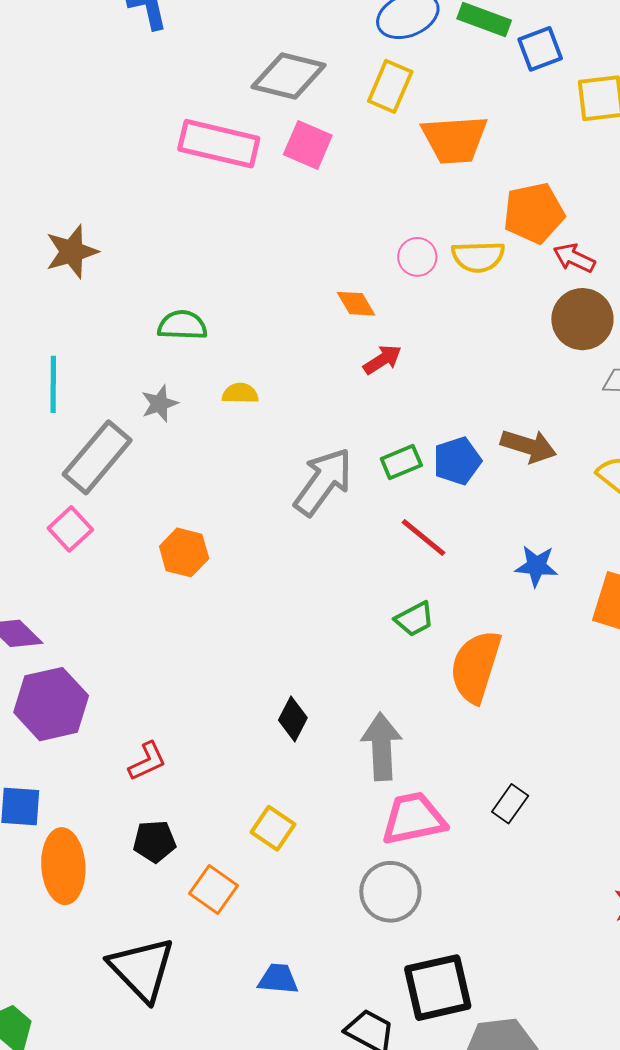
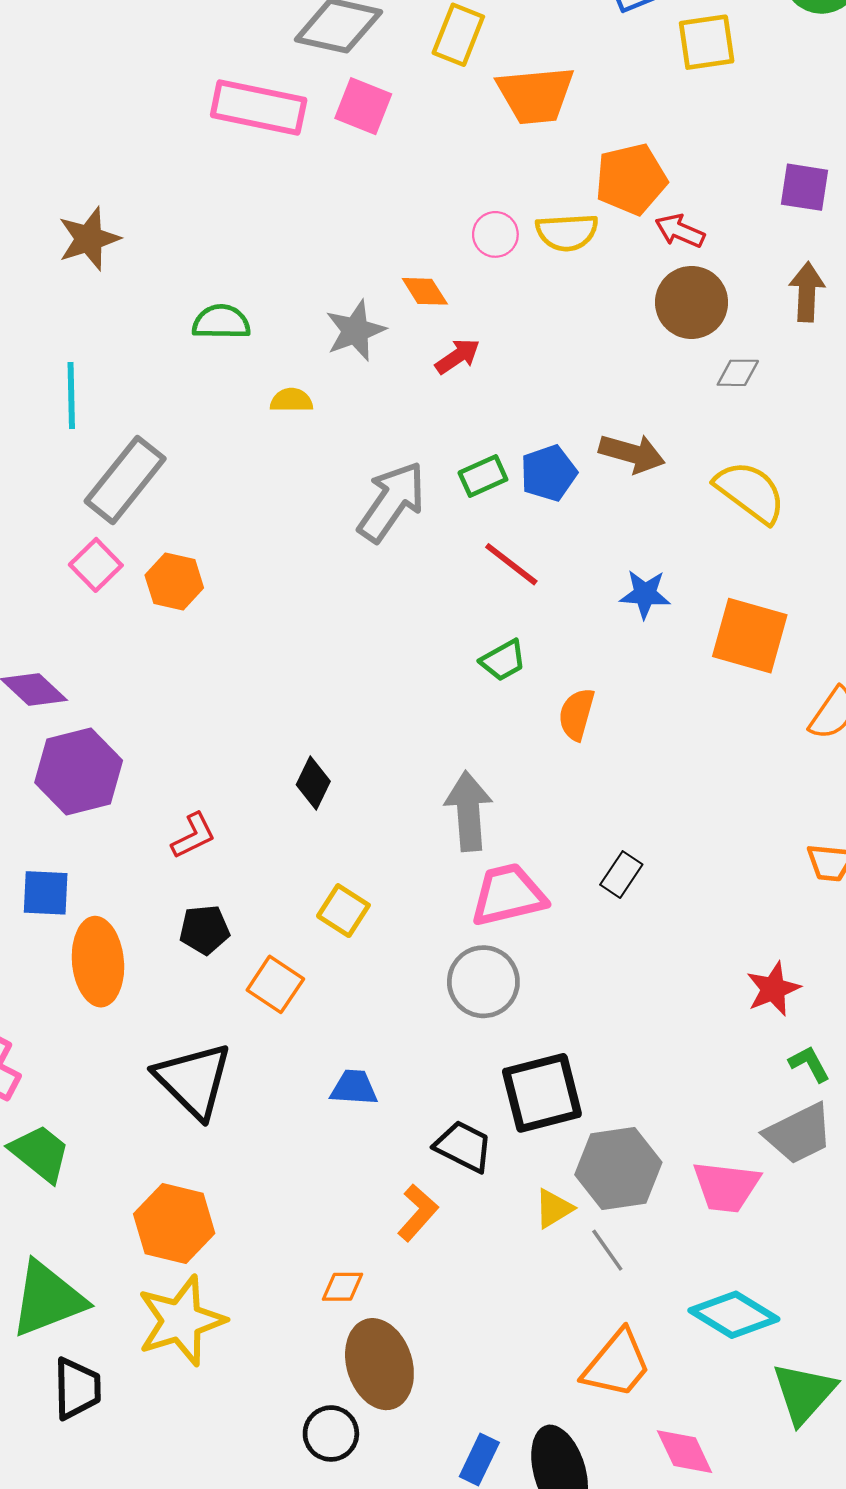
gray star: (160, 404) -> (355, 331), moved, size x1.4
orange hexagon: (184, 552) -> (174, 581), moved
orange semicircle: (476, 666) -> (577, 714), size x0.6
black diamond: (293, 719) -> (313, 783), moved

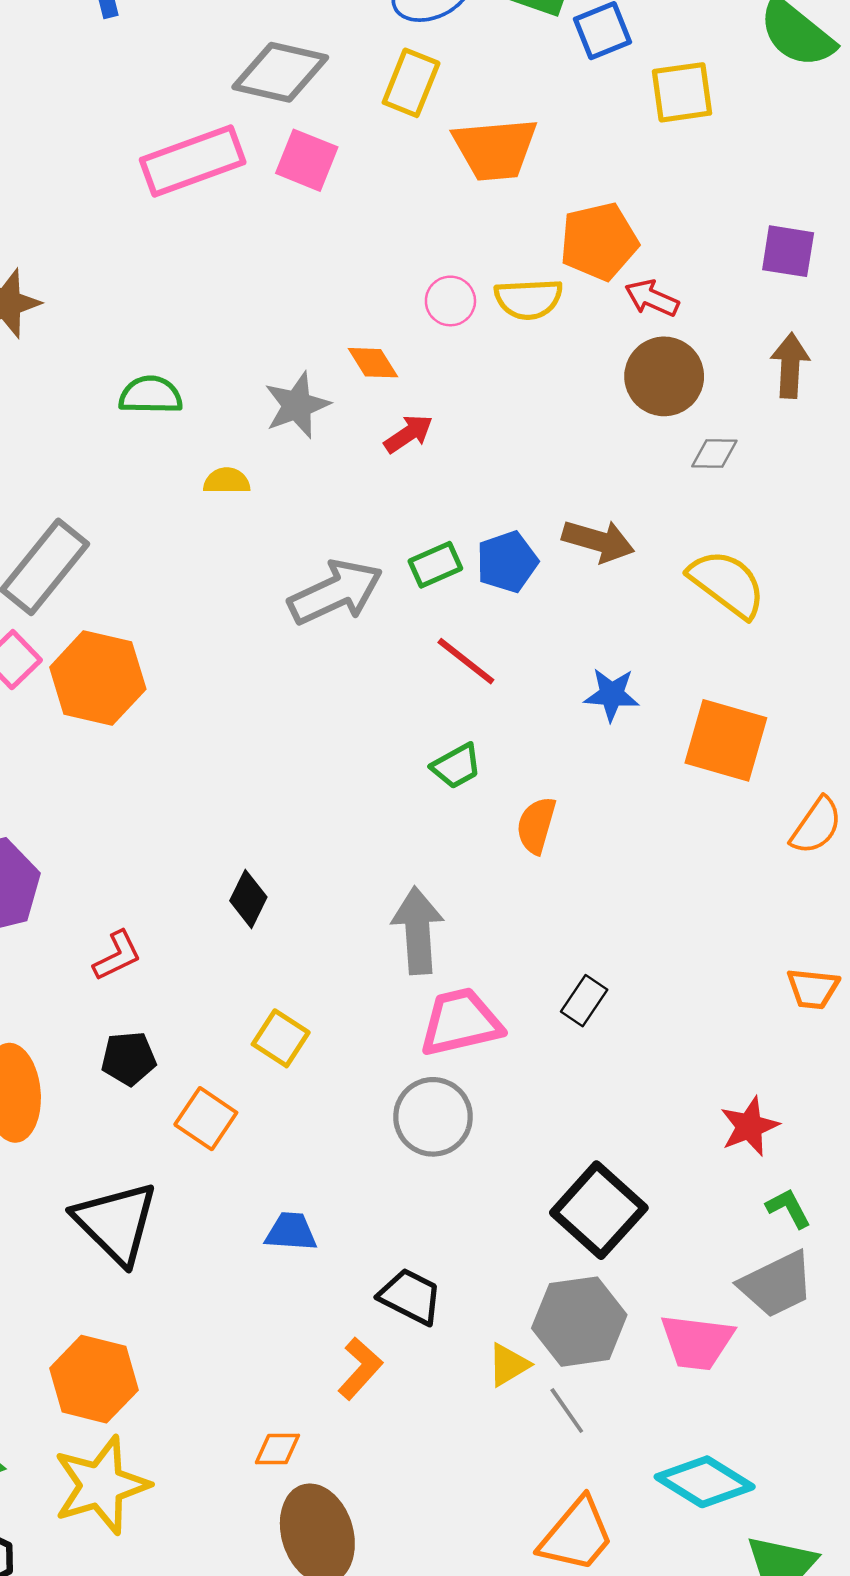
pink rectangle: (259, 107) -> (193, 161), turned -32
gray arrow: (392, 502) -> (336, 592), turned 30
orange hexagon: (174, 581) -> (98, 678), size x1.5
black square: (542, 1093) -> (599, 1210), moved, turned -34

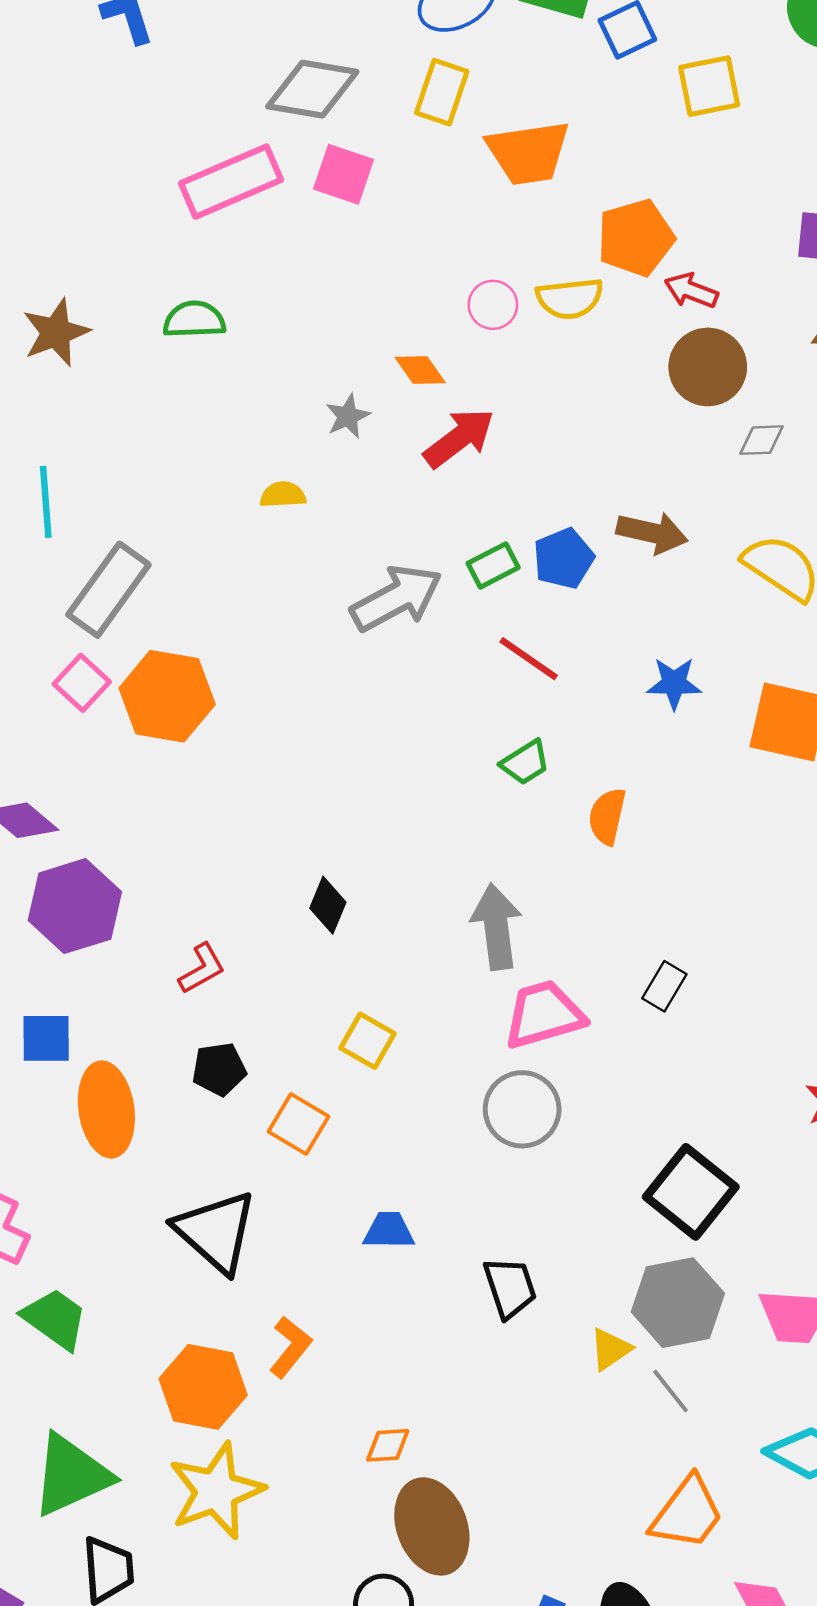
green semicircle: (151, 395) -> (194, 320), moved
gray star: (297, 405) -> (348, 416), size x0.7
red arrow: (408, 434) -> (459, 438), size x1.5
black trapezoid: (410, 1296) -> (510, 1288), turned 48
orange L-shape: (360, 1369) -> (290, 1347), moved

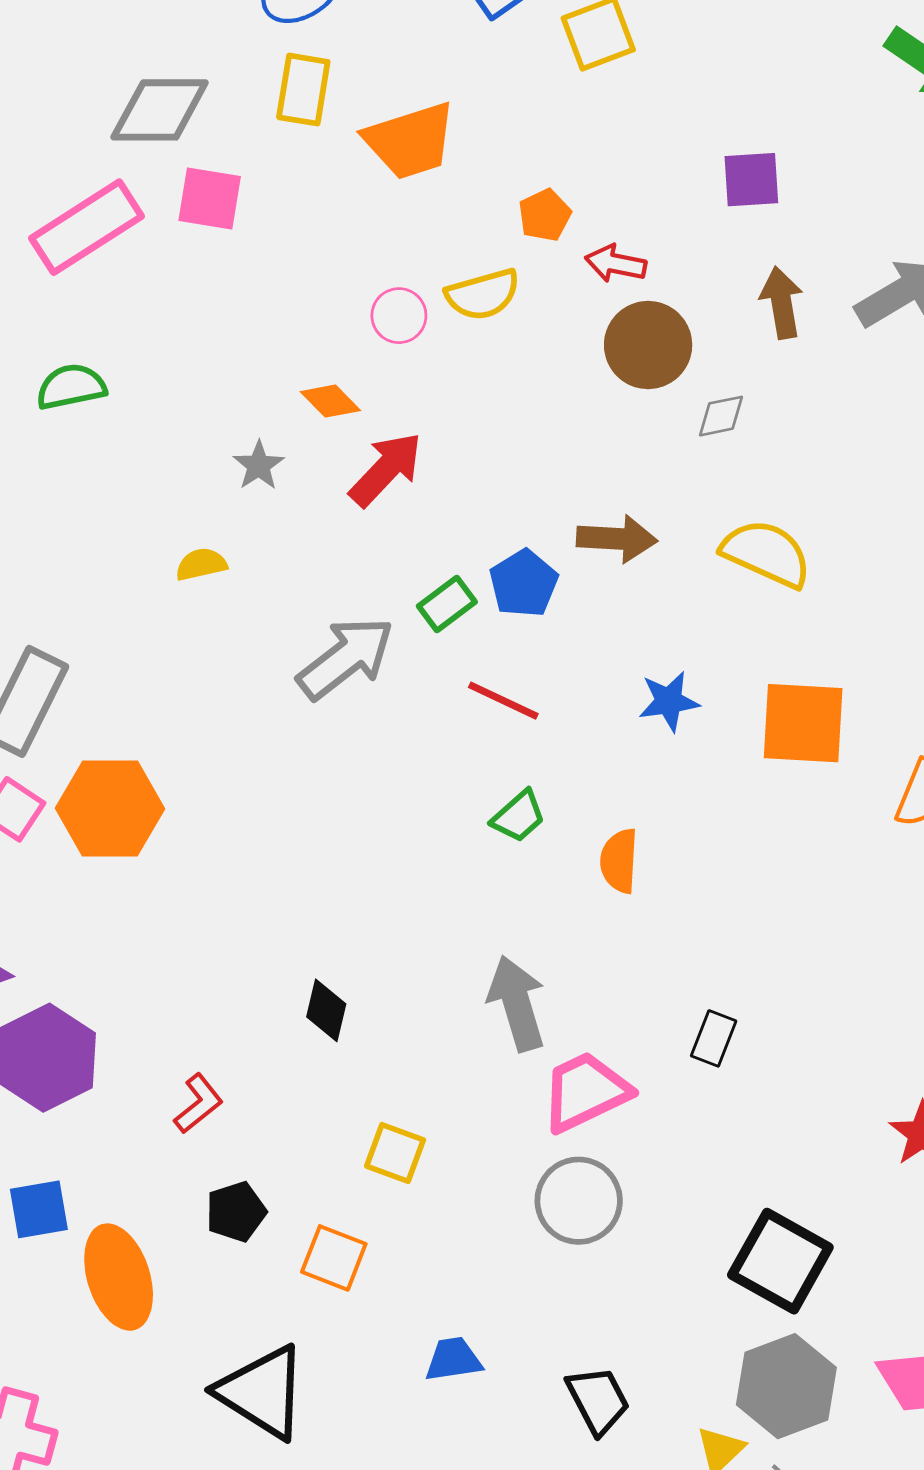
orange pentagon: (636, 238) -> (545, 215), size x0.6

